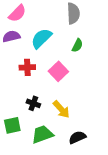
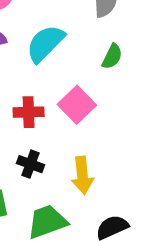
red cross: (27, 67) -> (29, 112), moved
yellow arrow: (61, 109) -> (82, 175), turned 36

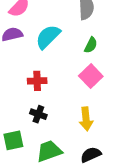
pink square: (77, 105) -> (91, 76), moved
yellow arrow: (82, 175) -> (86, 119), moved

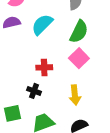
green semicircle: (91, 45) -> (79, 32), size x1.6
red cross: (37, 81) -> (44, 67), moved

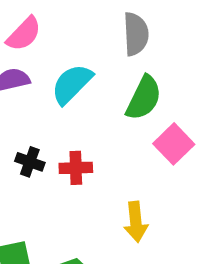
pink square: (79, 58) -> (174, 144), moved
black cross: (34, 91) -> (30, 162), moved

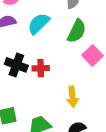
black cross: (30, 162) -> (16, 65), size x1.5

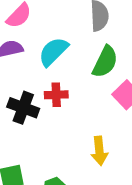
red cross: (41, 68) -> (56, 95), moved

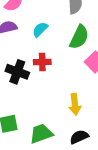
cyan semicircle: (53, 52) -> (40, 29), size x0.7

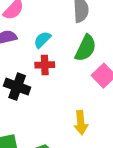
red cross: (42, 62) -> (45, 65), moved

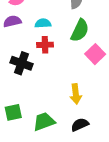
cyan semicircle: (42, 40) -> (43, 23), turned 42

